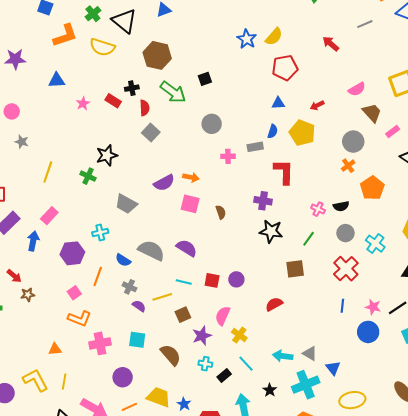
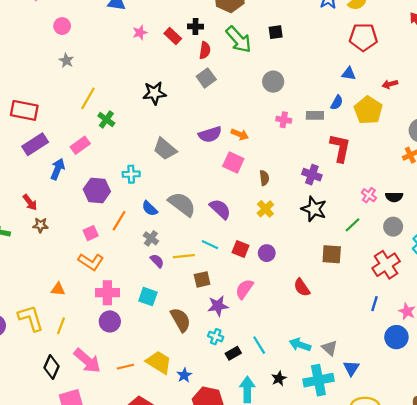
green cross: (88, 176) -> (106, 119), moved
red semicircle: (274, 304) -> (302, 287), turned -108
yellow cross: (239, 335) -> (265, 209), moved
purple circle: (123, 377) -> (110, 321), moved

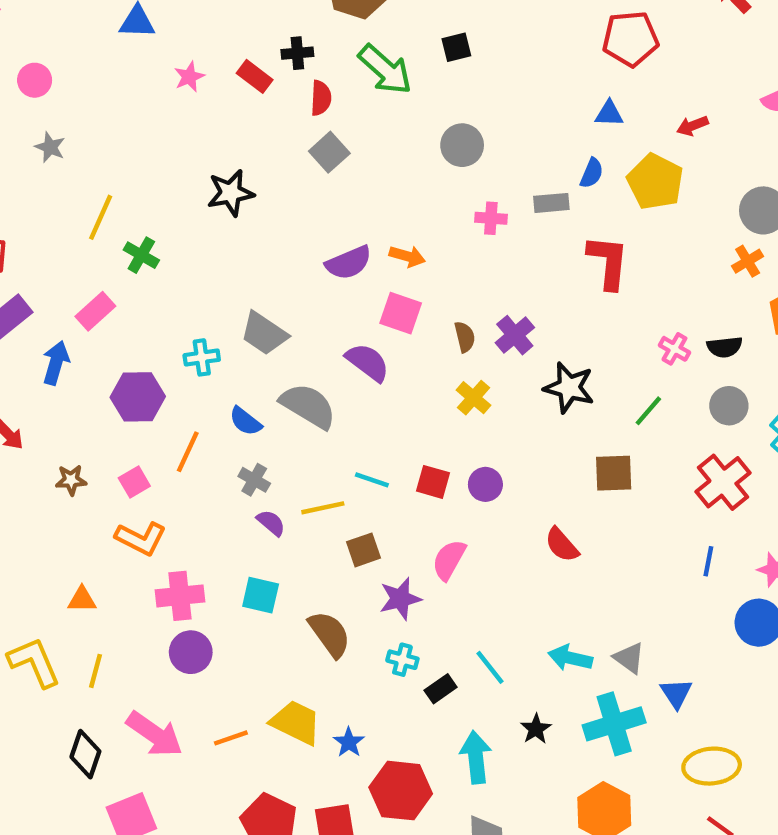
gray trapezoid: (165, 149) -> (264, 333), moved
purple cross: (312, 175) -> (515, 335), moved, turned 36
purple semicircle: (220, 209) -> (368, 362), moved
brown star: (40, 225) -> (71, 480), moved

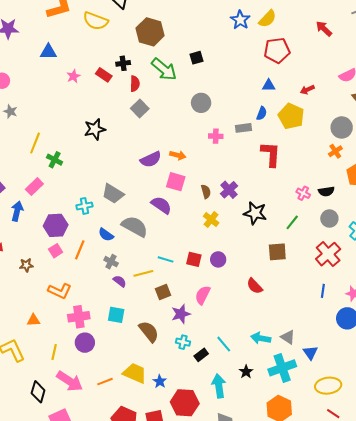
pink square: (134, 482) -> (56, 251), moved
yellow line: (95, 671) -> (54, 352), moved

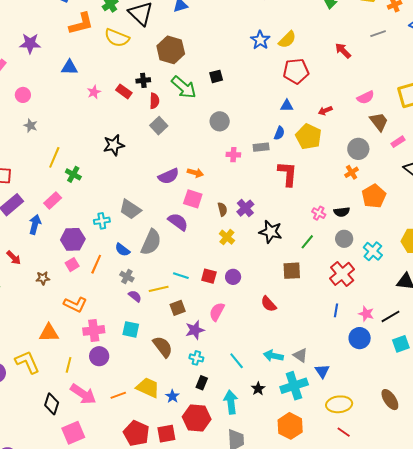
gray semicircle: (135, 226) -> (151, 242), turned 84
orange triangle: (34, 320) -> (49, 333), size x1.5
black rectangle: (201, 355) -> (202, 383), moved, turned -32

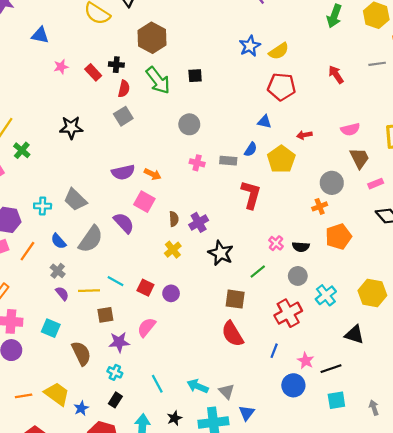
red semicircle: (269, 304) -> (232, 334), moved, size x1.4

